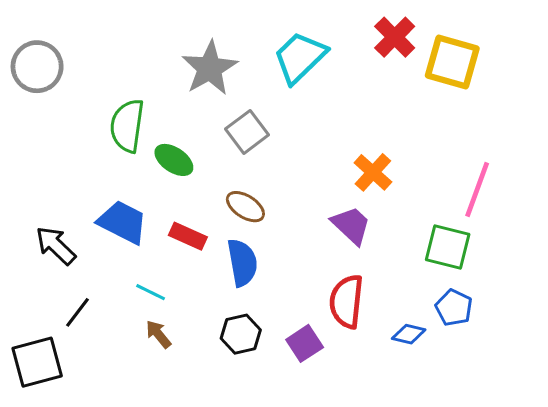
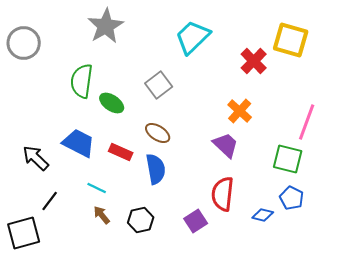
red cross: (395, 37) -> (254, 61), moved
gray star: (210, 68) -> (106, 26), moved
black hexagon: (241, 334) -> (141, 220), moved

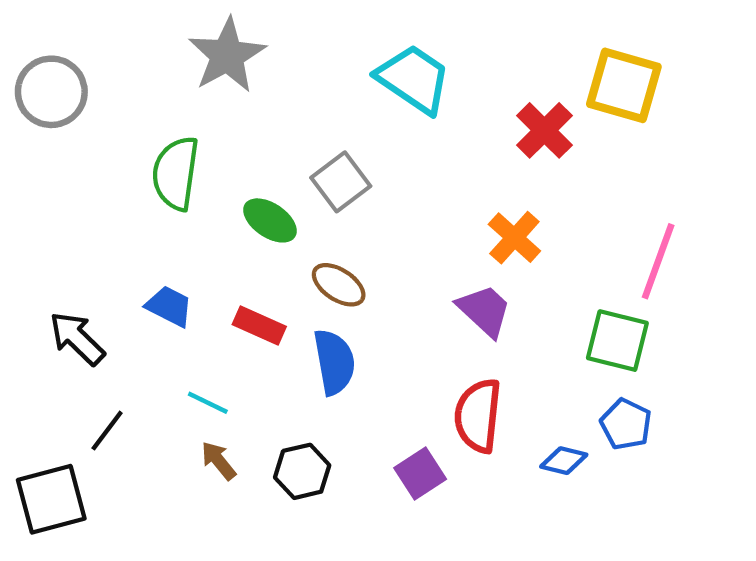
cyan trapezoid: (193, 37) -> (414, 79), turned 78
green ellipse: (112, 103) -> (270, 220), moved
blue trapezoid: (79, 143) -> (169, 306), size x0.7

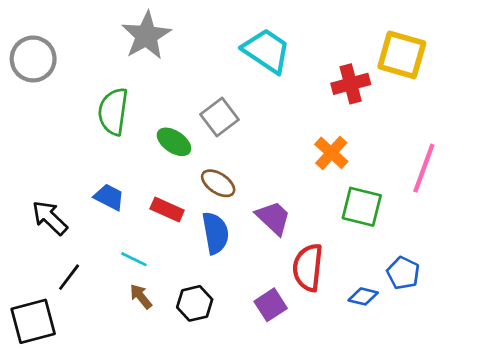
red cross: (544, 130) -> (351, 84), turned 30
purple trapezoid: (484, 311) -> (273, 218), moved
green square: (617, 341) -> (362, 207), moved

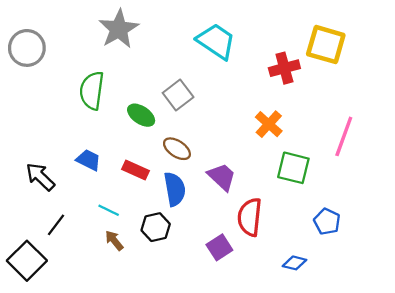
blue diamond: (363, 296) -> (295, 263), moved
black hexagon: (195, 303) -> (156, 227), moved
black square: (33, 321) -> (27, 261), turned -30

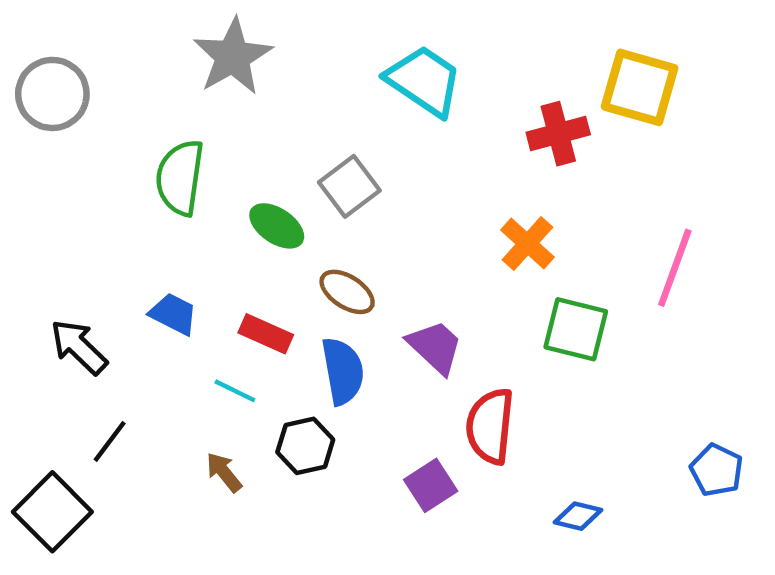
cyan line: (109, 210) -> (235, 391), moved
blue pentagon: (327, 222) -> (717, 470), moved

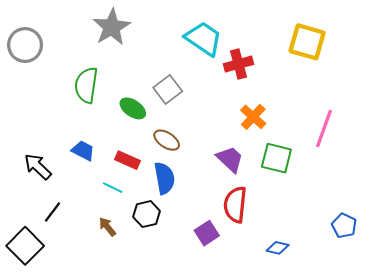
red cross: (558, 134) -> (238, 64), moved
purple trapezoid: (435, 347) -> (230, 159), moved

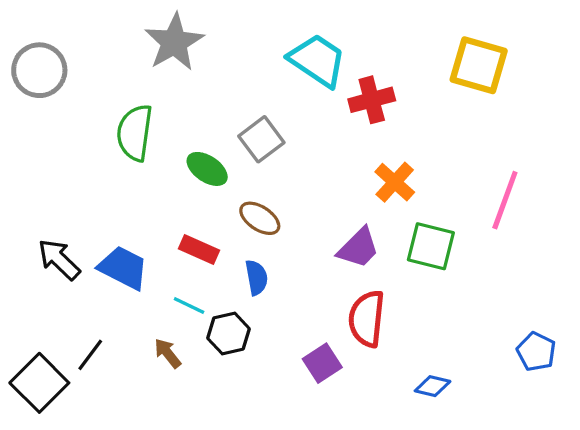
blue trapezoid: (83, 151) -> (123, 268), moved, size x1.4
purple trapezoid: (230, 159) -> (359, 248), turned 92
blue semicircle: (164, 178) -> (256, 278), size x0.7
cyan line: (113, 188) -> (189, 306), moved
black line: (52, 212) -> (90, 355), moved

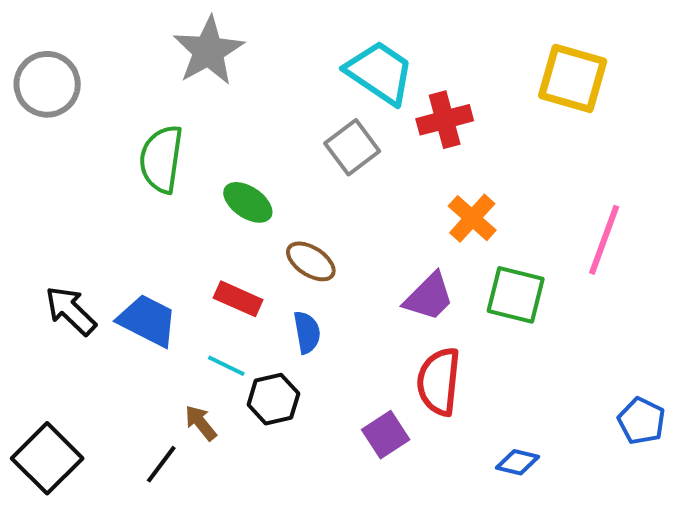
gray square: (261, 139) -> (352, 147), moved
black line: (90, 355) -> (161, 464), moved

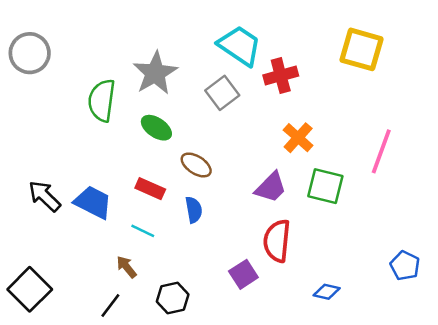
gray star: (208, 51) -> (155, 73), moved
black hexagon: (273, 399) -> (173, 298), moved
black line: (161, 464) -> (110, 305), moved

